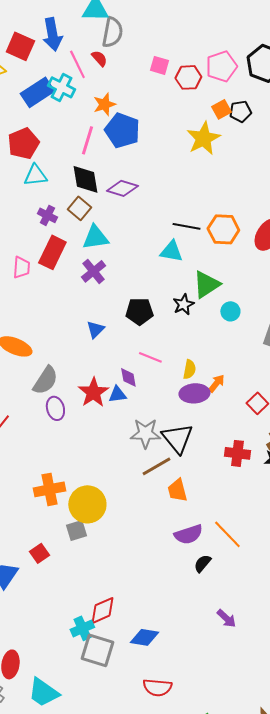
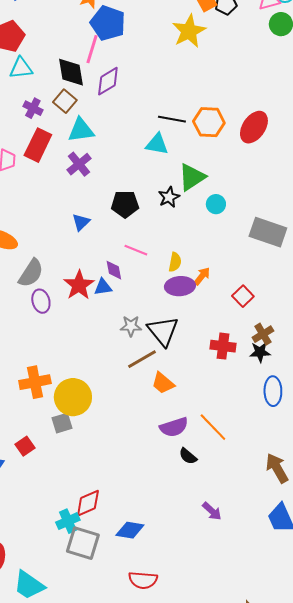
pink line: (87, 140) -> (92, 49), moved
purple diamond: (122, 188) -> (108, 81), turned -48
gray star: (145, 433) -> (131, 326), size x0.7
orange trapezoid: (177, 490) -> (163, 383), turned -35
black semicircle: (202, 563) -> (188, 456), turned -90

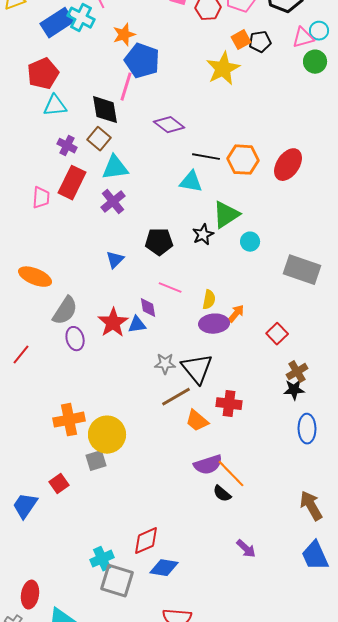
purple diamond: (108, 81) -> (169, 125), moved, turned 68
red cross: (223, 346) -> (229, 404), moved
orange line: (213, 427) -> (231, 474), moved
red diamond: (88, 503) -> (146, 541), moved

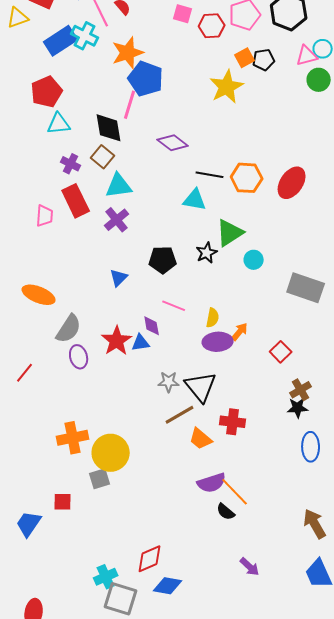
orange star: (124, 35) -> (128, 53), size x1.4
red rectangle: (72, 183) -> (76, 201), turned -52
red square: (59, 484) -> (63, 502), turned 36

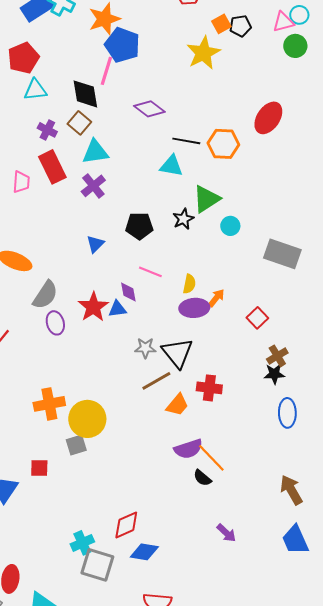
red ellipse: (292, 183) -> (268, 118), moved
orange trapezoid: (201, 439) -> (177, 405), turned -90

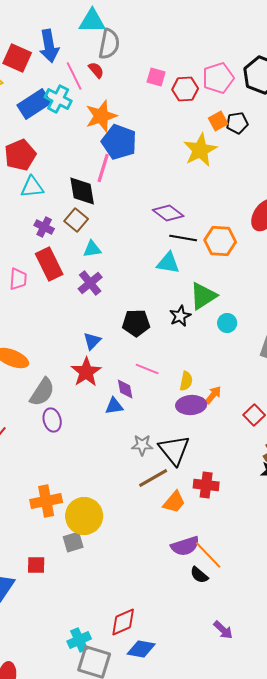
purple diamond: (149, 109) -> (168, 213), moved
cyan triangle: (95, 152) -> (92, 249), size x0.7
red star: (93, 307) -> (86, 372), moved

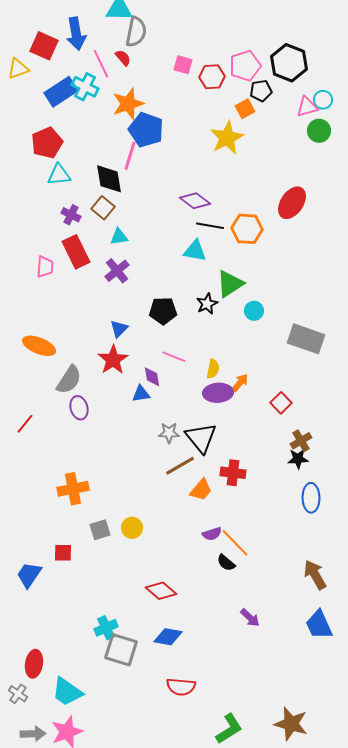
black pentagon: (237, 123) -> (261, 91), moved
yellow circle: (84, 516) -> (132, 528), moved, size x0.6
purple semicircle: (185, 546) -> (212, 534), size x0.7
red diamond: (123, 622) -> (161, 591), moved, turned 64

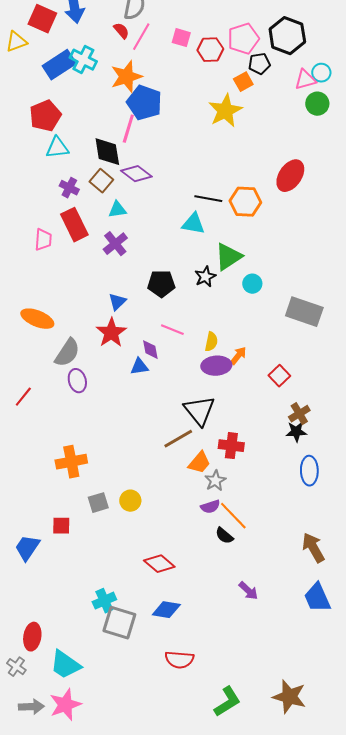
pink line: (101, 64) -> (141, 37), moved, turned 56
purple diamond: (195, 201) -> (136, 174), moved
gray star: (169, 433) -> (215, 481), moved, turned -30

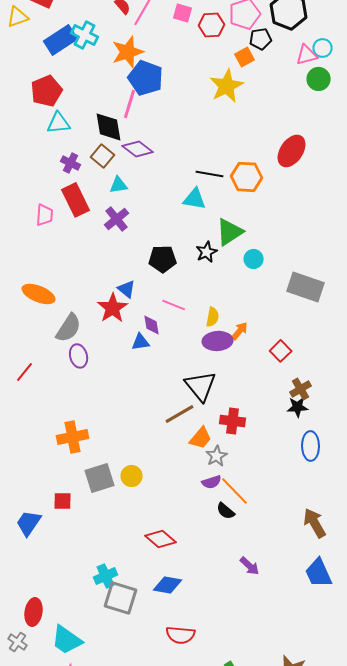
blue triangle: (117, 302) -> (127, 289), moved, turned -36
gray square: (98, 503) -> (100, 478), size x1.4

